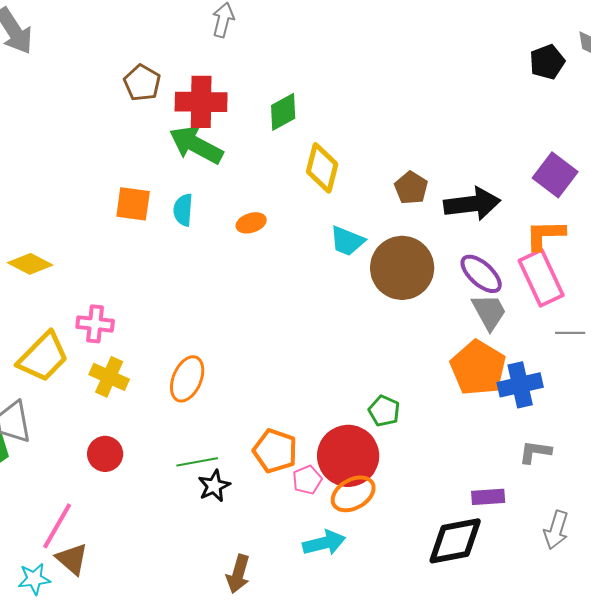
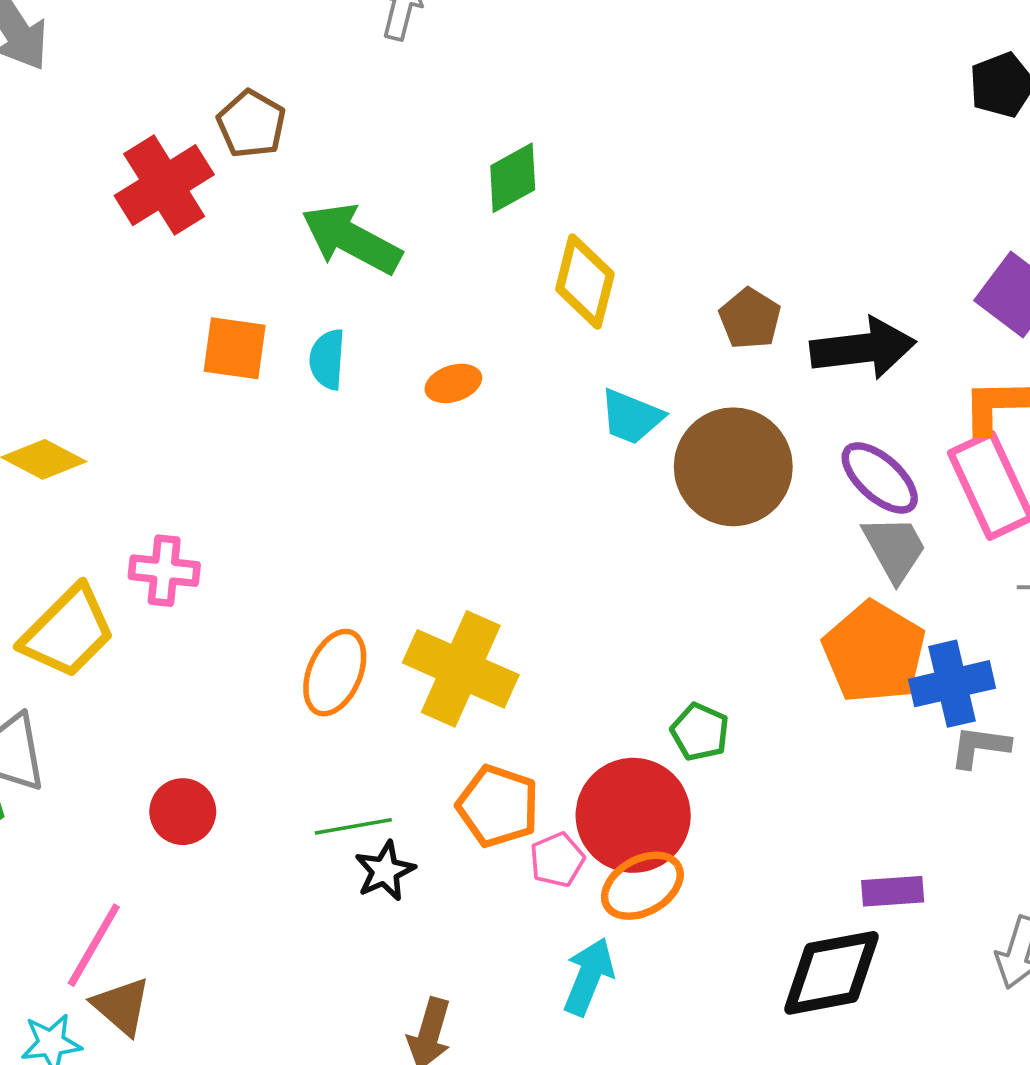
red cross: (201, 102) -> (164, 185), moved, turned -33
yellow cross: (109, 377) -> (461, 669), moved, size x1.5
gray L-shape: (535, 452) -> (980, 747), moved
cyan arrow: (324, 543) -> (589, 977), turned -54

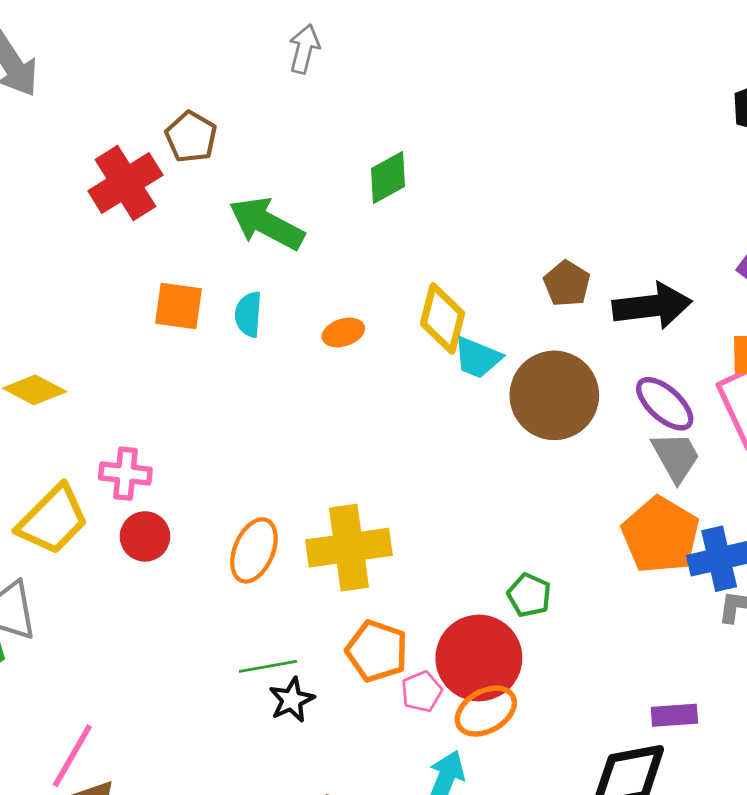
yellow diamond: (585, 281) -> (443, 319), moved
yellow cross: (461, 669) -> (349, 548), turned -32
red circle: (183, 812) -> (145, 536), moved

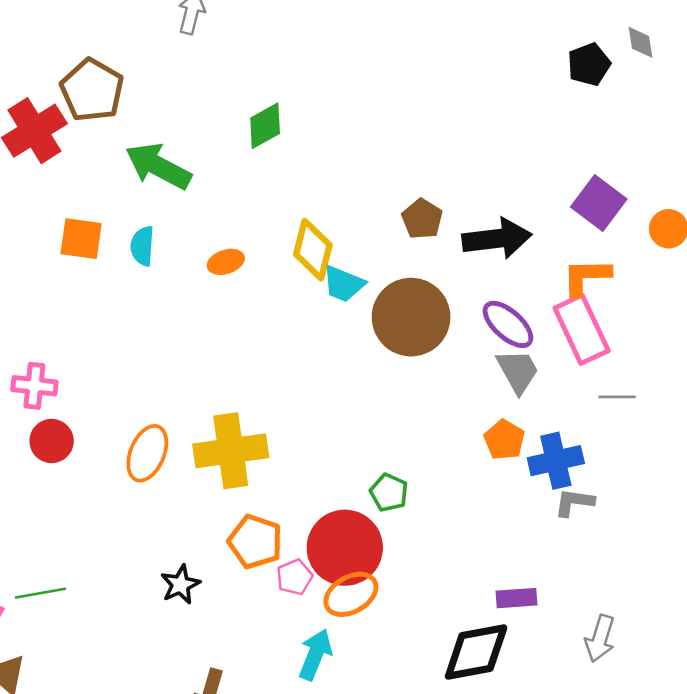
brown pentagon: (191, 137) -> (92, 90), size x1.4
orange pentagon: (660, 535) -> (504, 440), size x0.6
green line: (268, 666) -> (41, 593), moved

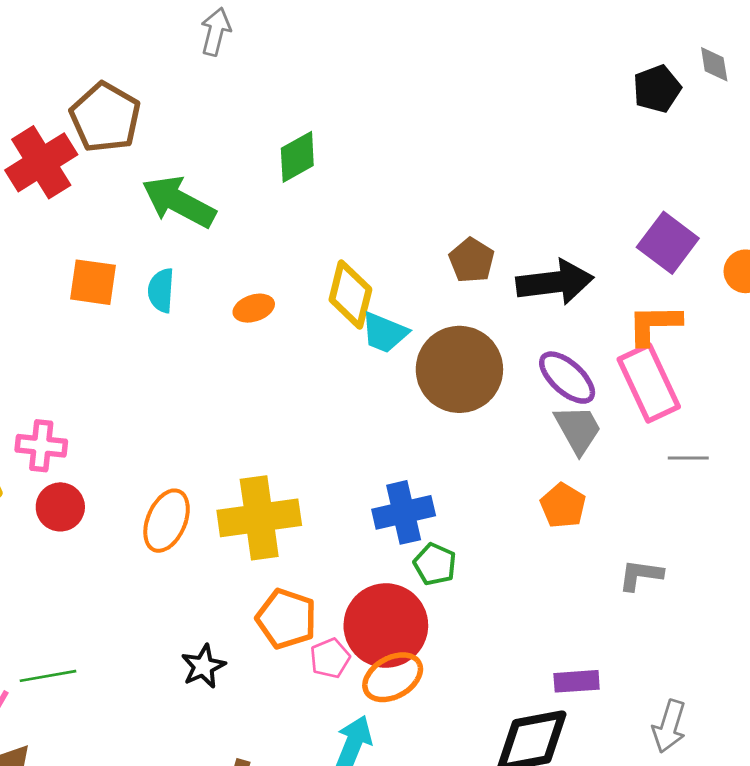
blue cross: (556, 461) -> (404, 512), moved

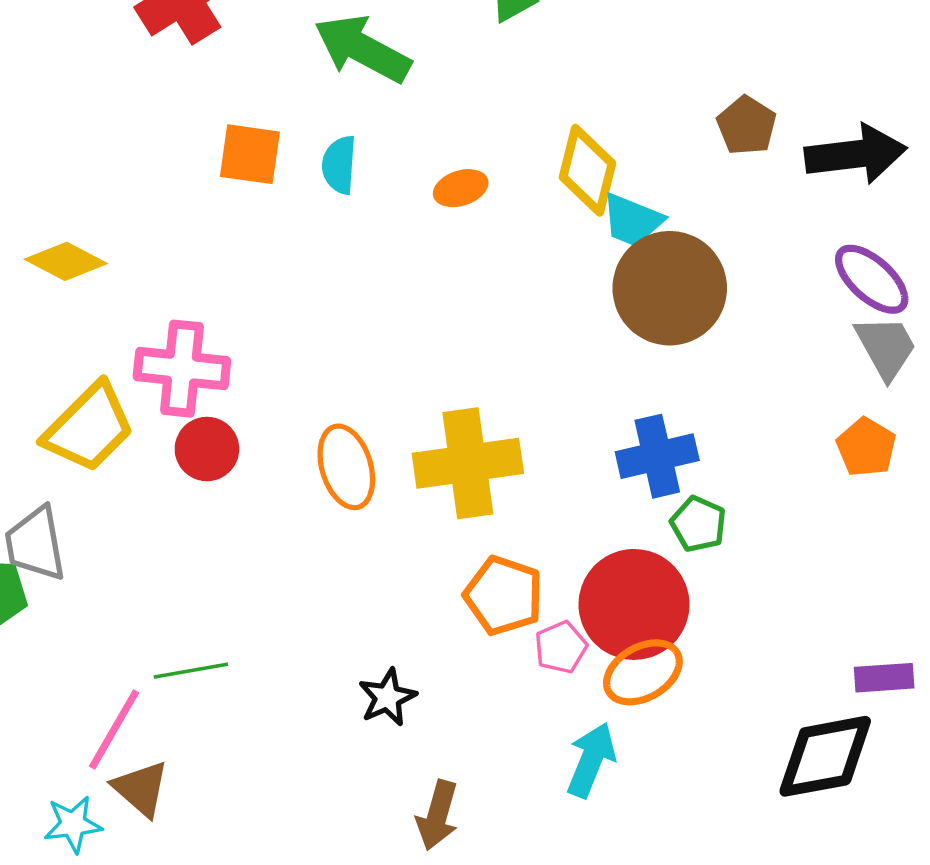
brown circle: (459, 369) -> (670, 288), moved
pink cross: (41, 446) -> (182, 369), size x1.4
orange ellipse: (167, 521) -> (346, 467), turned -40
black star: (203, 666) -> (387, 697), moved

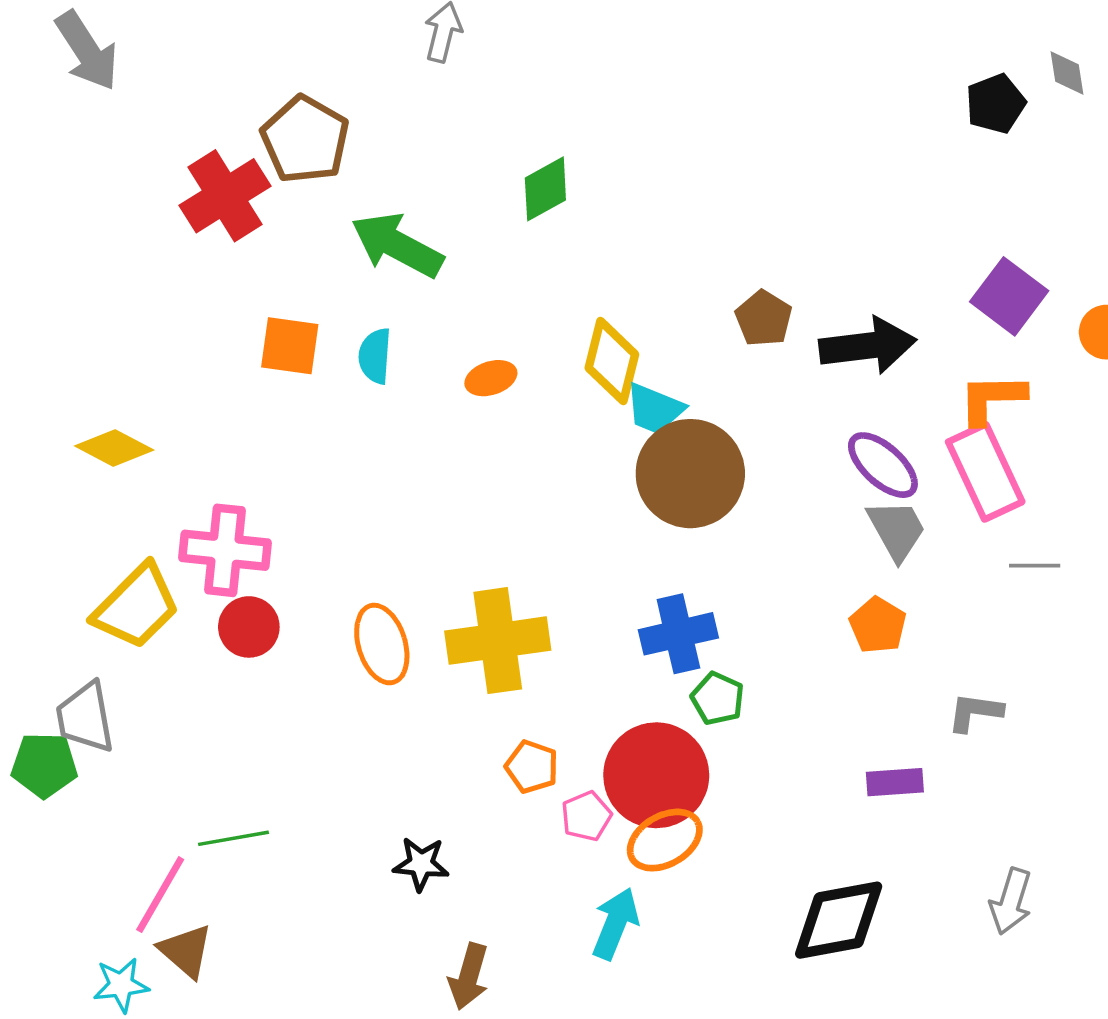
orange pentagon: (504, 596) -> (532, 767), size x0.7
purple rectangle: (884, 678) -> (895, 782), moved
black star: (387, 697) -> (421, 864), turned 30

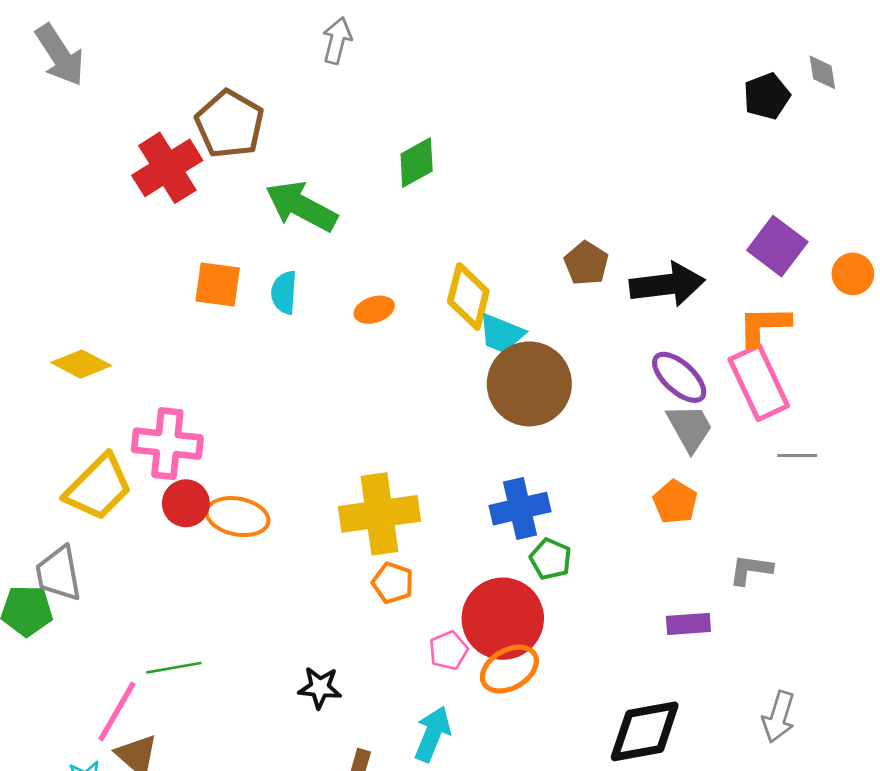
orange ellipse: (382, 644) -> (238, 517), moved, turned -62
orange pentagon: (532, 767) -> (393, 583), moved
cyan arrow: (615, 924) -> (433, 734), moved

